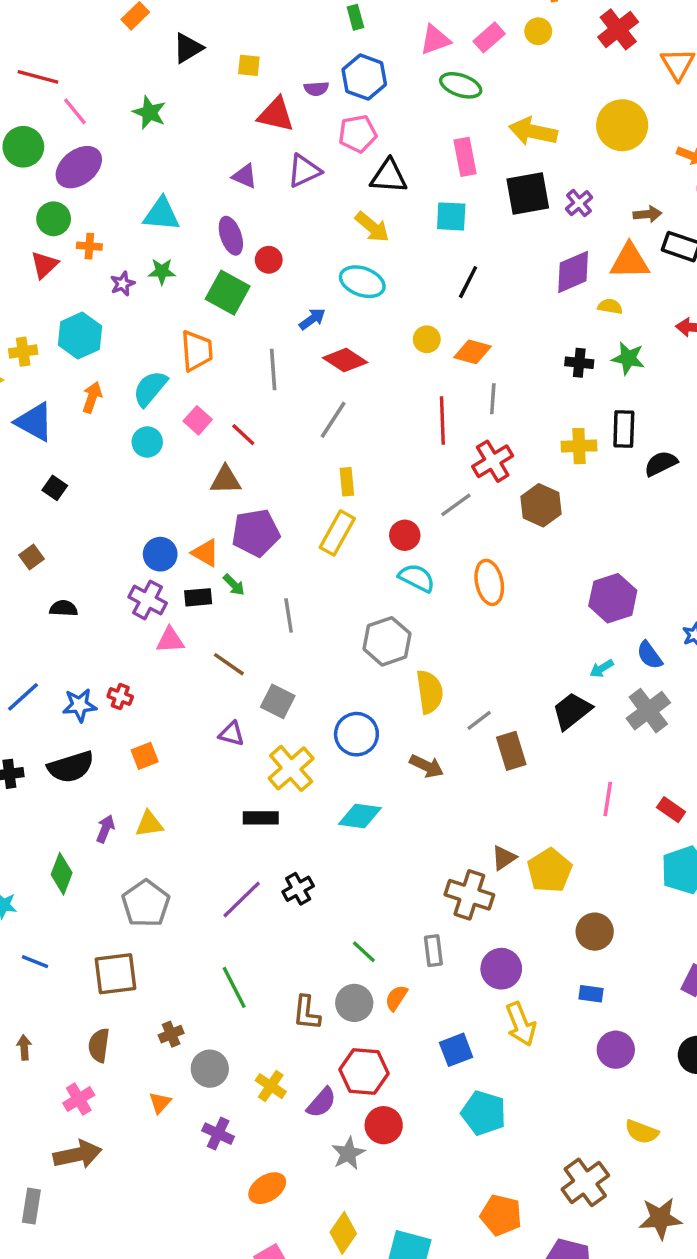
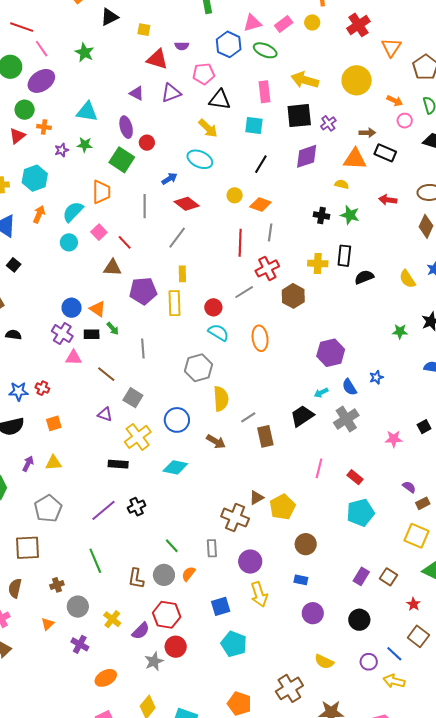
blue hexagon: (364, 77) -> (229, 44), moved
purple diamond: (573, 272) -> (307, 156), moved
purple pentagon: (256, 533) -> (143, 291), moved
yellow rectangle: (337, 533) -> (175, 303), turned -35

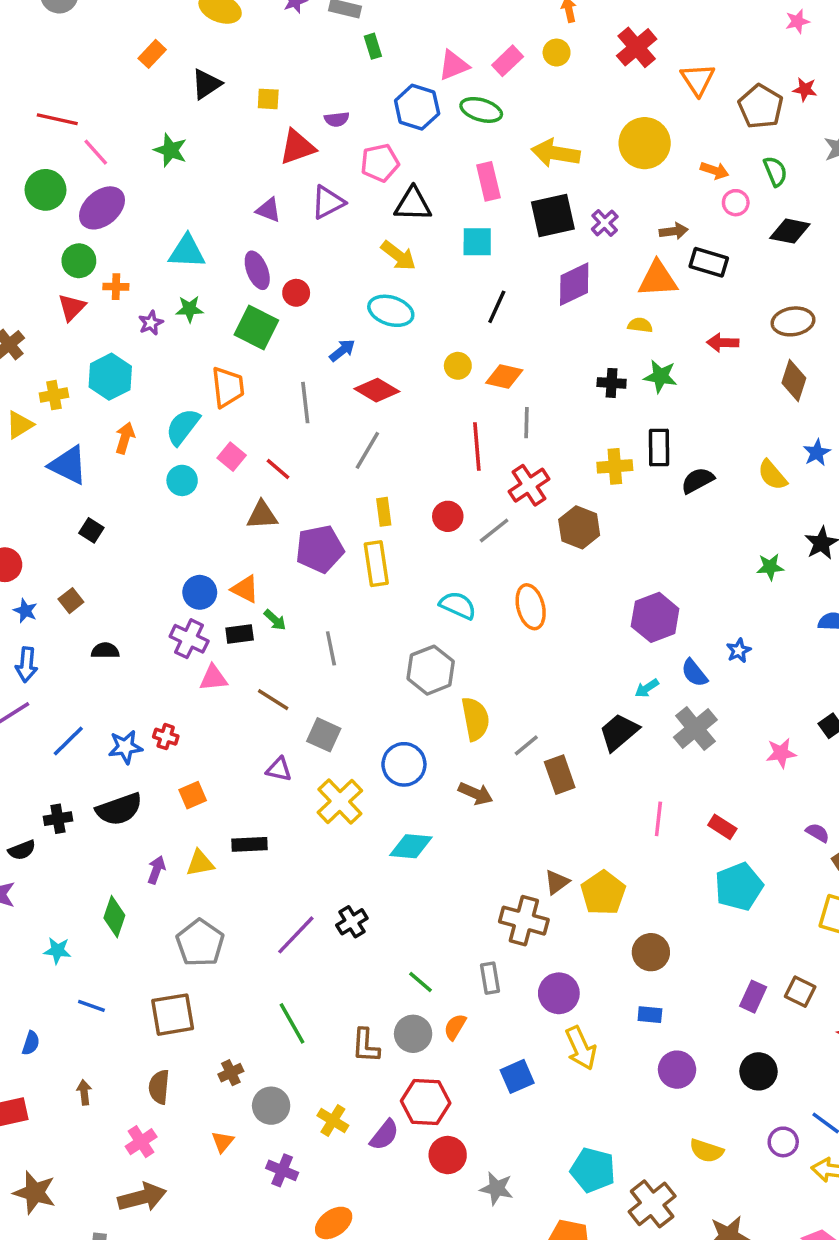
red triangle: (157, 59) -> (297, 147), turned -30
red circle: (213, 307) -> (448, 516), moved
black rectangle: (118, 464) -> (249, 844), moved
cyan pentagon: (234, 644) -> (593, 1170), moved
gray star: (154, 661) -> (497, 1188), moved, turned -30

